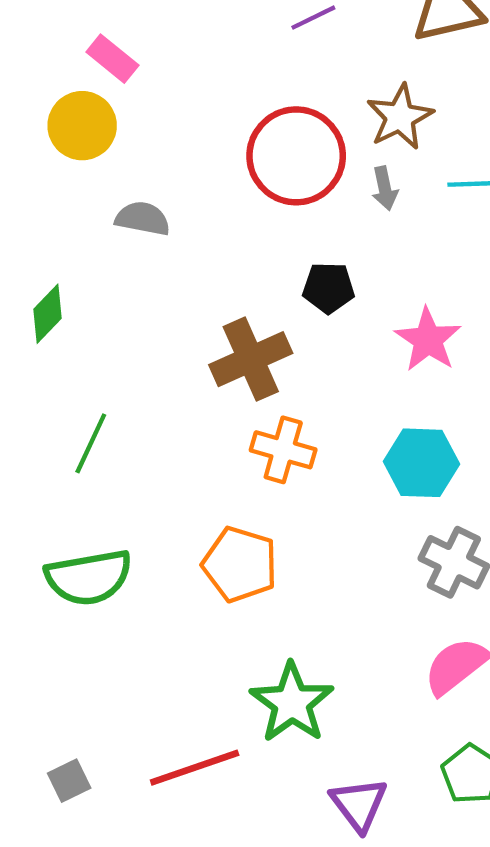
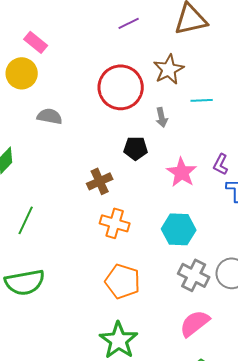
gray arrow: (385, 188) -> (162, 117), moved
brown cross: (251, 359) -> (100, 181), size x0.7
orange pentagon: (240, 564) -> (123, 281), moved

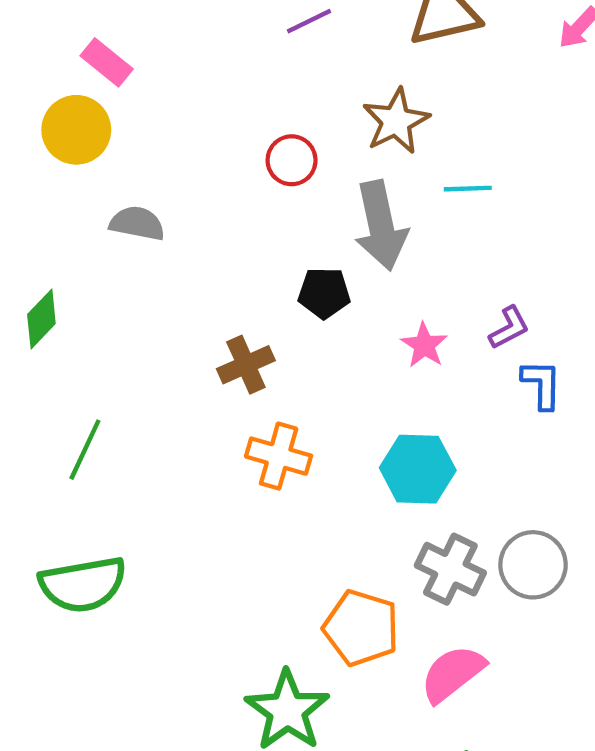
red circle: (121, 87) -> (292, 160), size x0.5
gray arrow: (162, 117) -> (381, 226), size x2.0
purple L-shape: (221, 164) -> (509, 328), turned -145
pink star: (182, 172) -> (424, 345), size x0.7
orange pentagon: (123, 281) -> (361, 628), moved

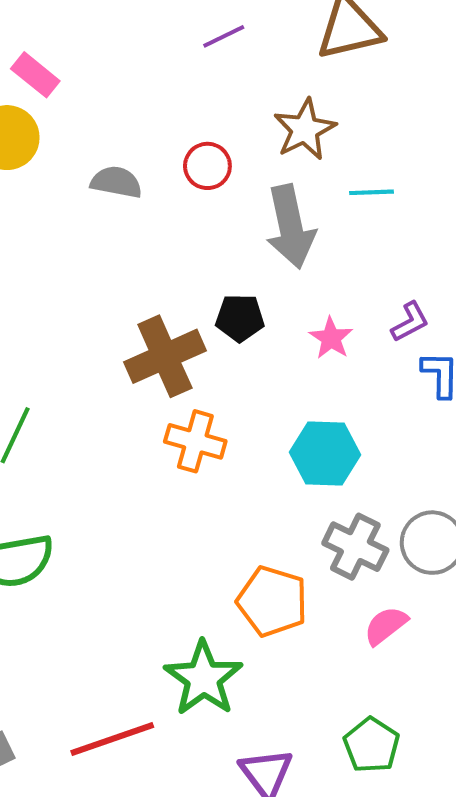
gray semicircle: (137, 223) -> (116, 182), moved
black pentagon: (324, 293) -> (240, 318), moved
brown cross: (246, 365) -> (165, 356), size x1.5
pink semicircle: (453, 674) -> (386, 626), moved, size x0.7

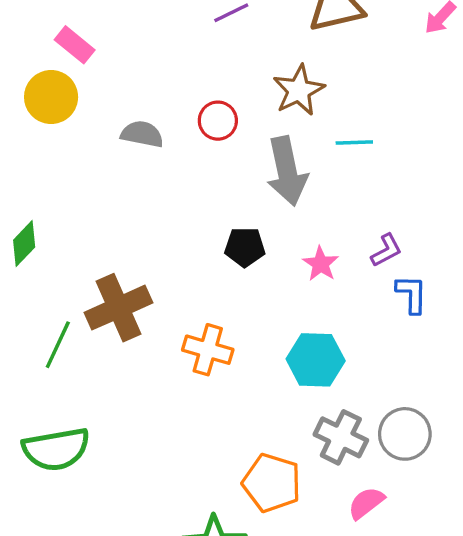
brown cross: (165, 356) -> (118, 308), moved

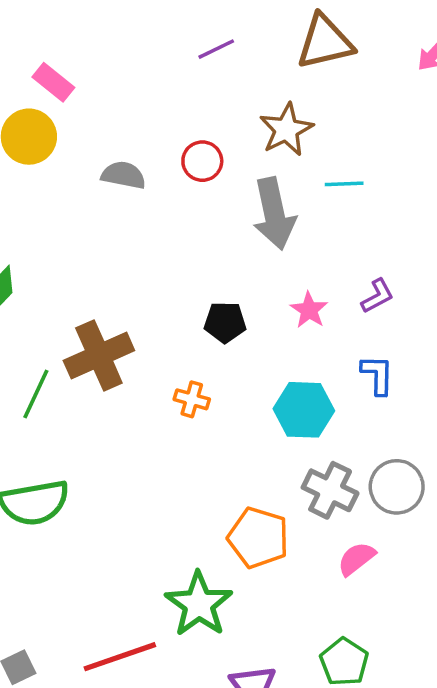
black pentagon: (245, 247) -> (225, 322), moved
blue L-shape: (412, 294) -> (377, 375), moved
orange cross: (208, 350) -> (192, 399), size x0.7

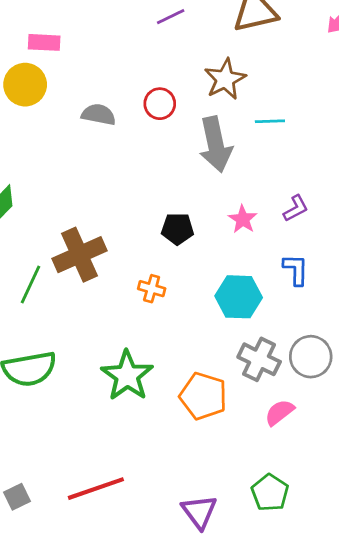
pink rectangle: (53, 82) -> (44, 42), turned -36
green star: (199, 604) -> (127, 376), moved

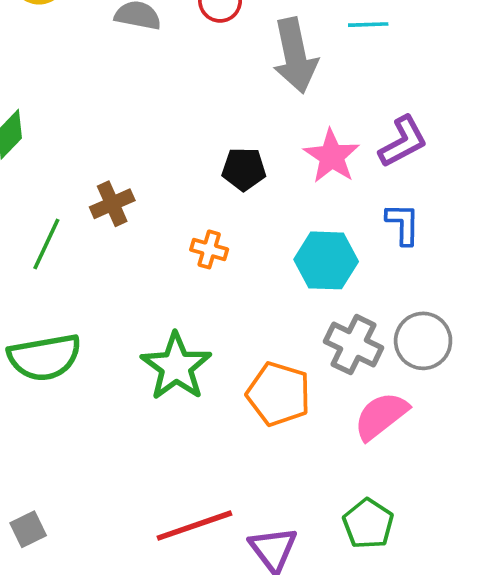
purple L-shape: (296, 208) -> (403, 142), size x1.4
pink star: (243, 219) -> (332, 156), size x1.4
brown cross: (80, 255) -> (112, 204), size x0.6
pink semicircle: (279, 412) -> (381, 416), size x1.4
red line: (96, 489) -> (194, 526), moved

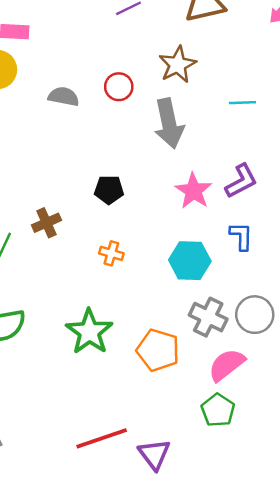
cyan line: (368, 25) -> (242, 103), moved
black pentagon: (244, 169) -> (109, 190), moved
green pentagon: (368, 524) -> (218, 410), moved

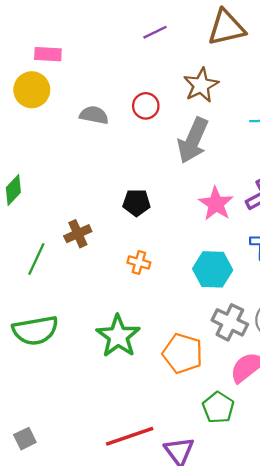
gray arrow: (169, 123) -> (193, 140), turned 36
green pentagon: (218, 410) -> (218, 408), moved

